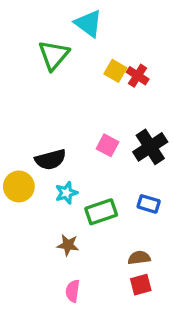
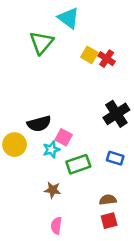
pink square: (107, 145) -> (64, 137), moved

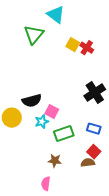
brown star: (53, 190) -> (55, 161), moved
red square: (109, 221) -> (94, 152), moved, turned -32

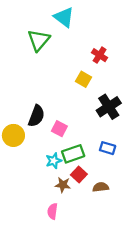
yellow square: (73, 45) -> (83, 79), moved
black semicircle: (32, 101) -> (36, 116), turned -54
cyan star: (42, 122) -> (54, 161), moved
red square: (94, 152) -> (79, 174), moved

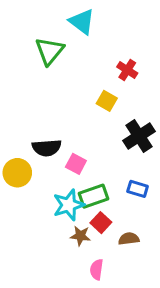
black semicircle: (36, 116) -> (47, 148), turned 65
cyan star: (54, 161) -> (69, 205), size x1.5
pink semicircle: (52, 211) -> (96, 269), moved

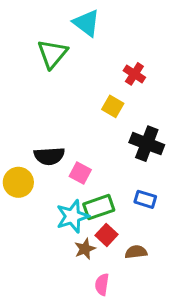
black cross: (139, 136) -> (147, 144), turned -36
brown star: (80, 236) -> (85, 249), turned -30

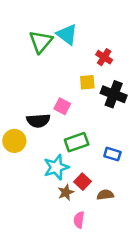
cyan triangle: (86, 23) -> (67, 34), moved
yellow square: (113, 106) -> (87, 82), turned -35
black cross: (147, 144) -> (114, 94), moved
pink square: (80, 173) -> (62, 106), moved
green rectangle: (99, 207) -> (77, 142), moved

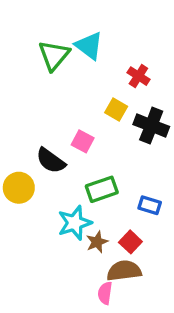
yellow square: (87, 82) -> (116, 110), turned 35
black semicircle: (38, 121) -> (51, 161), turned 40
red square: (83, 182) -> (130, 242), moved
brown star: (66, 192) -> (97, 242), moved
brown semicircle: (105, 195) -> (124, 271), moved, size x1.5

